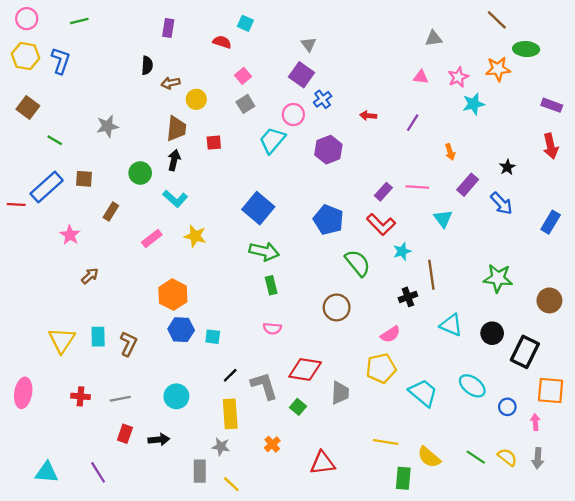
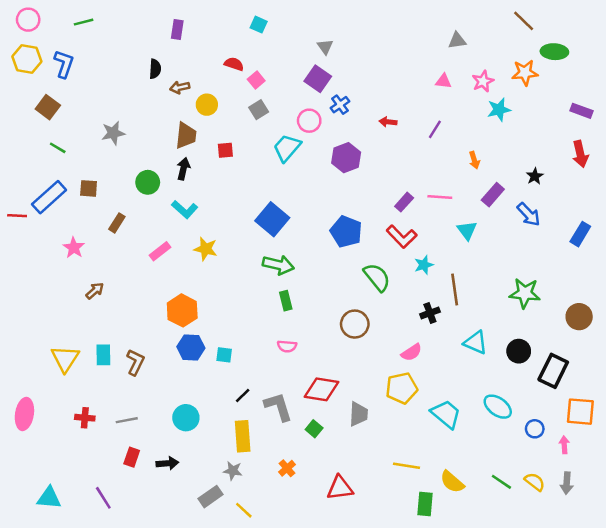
red semicircle: (222, 42) -> (234, 64), moved
brown square: (28, 107) -> (48, 107), moved
gray rectangle: (200, 471) -> (211, 497), turned 55

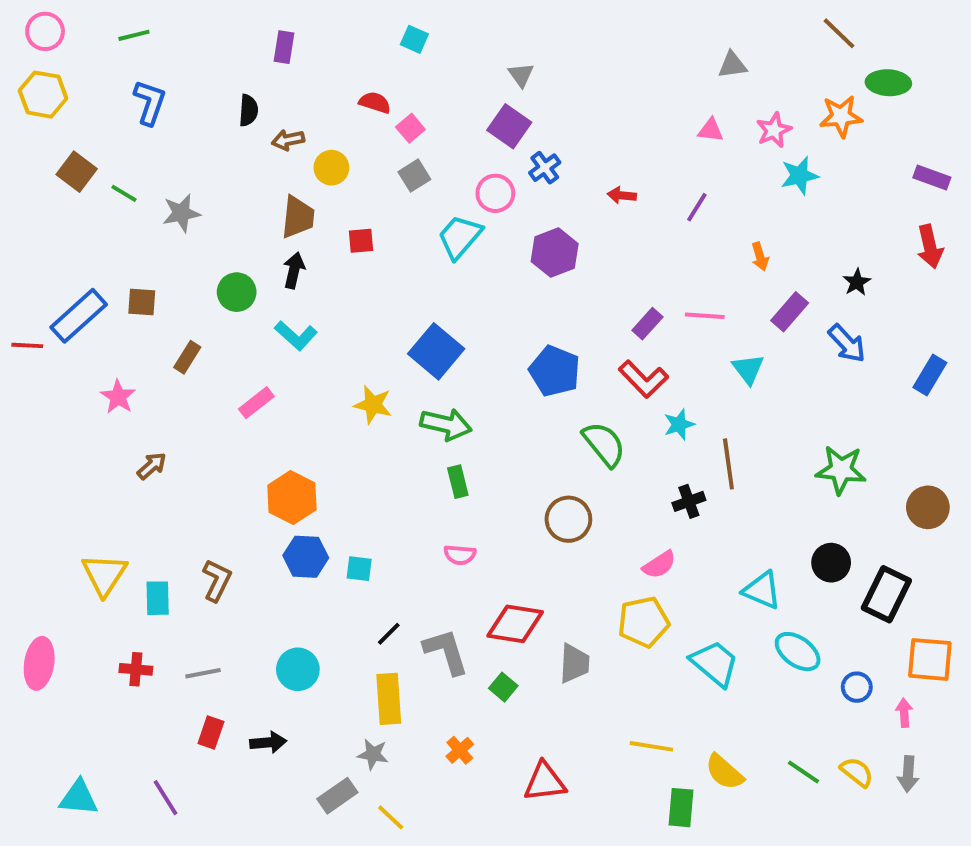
blue L-shape: (64, 64) -> (150, 102), moved
green line: (58, 148) -> (124, 193), moved
yellow star: (206, 249) -> (373, 405), moved
cyan triangle: (476, 343) -> (762, 590), moved
cyan rectangle: (103, 355) -> (158, 598), moved

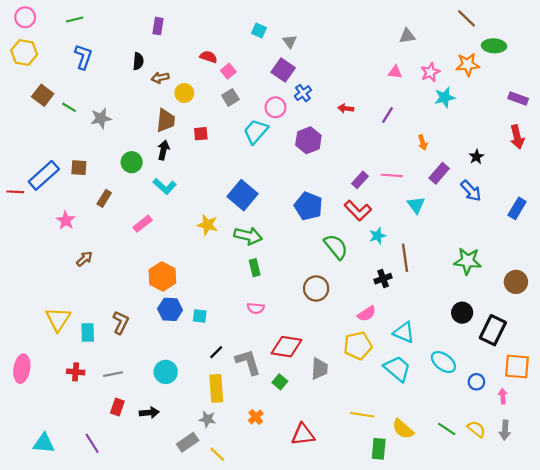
cyan square: (414, 39) -> (259, 30), moved
cyan triangle: (762, 590) -> (404, 332), moved

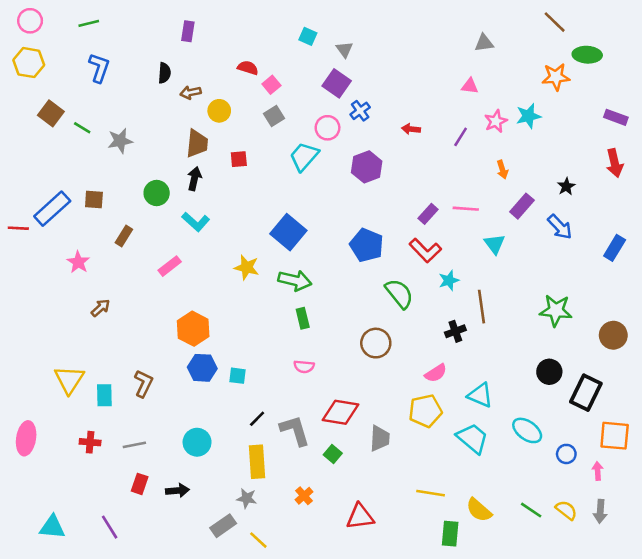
pink star: (430, 72) -> (496, 121), moved

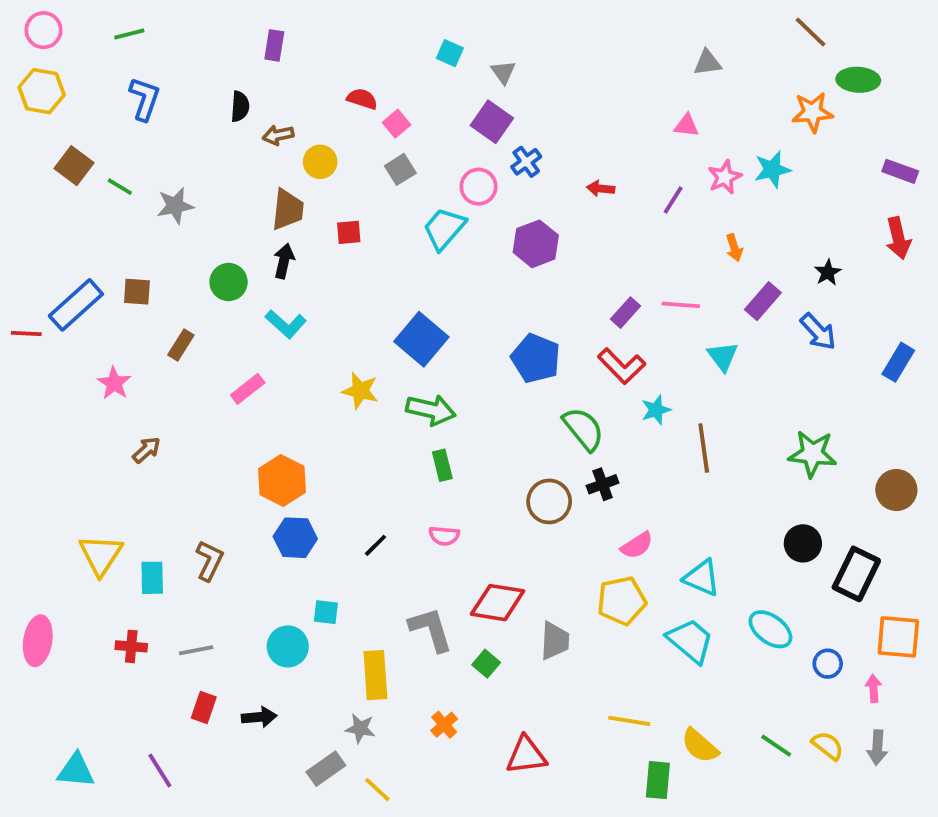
black cross: (455, 331) -> (603, 484), moved
cyan square: (237, 376) -> (326, 612), moved
black line: (257, 419) -> (375, 545), moved

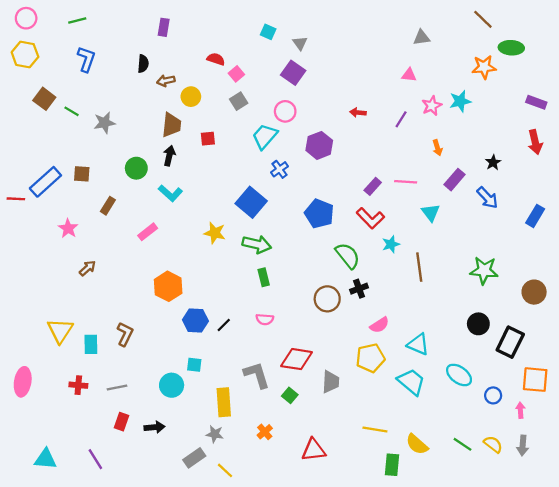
blue cross: (526, 162) -> (279, 169), moved
blue hexagon: (295, 538) -> (195, 320), moved

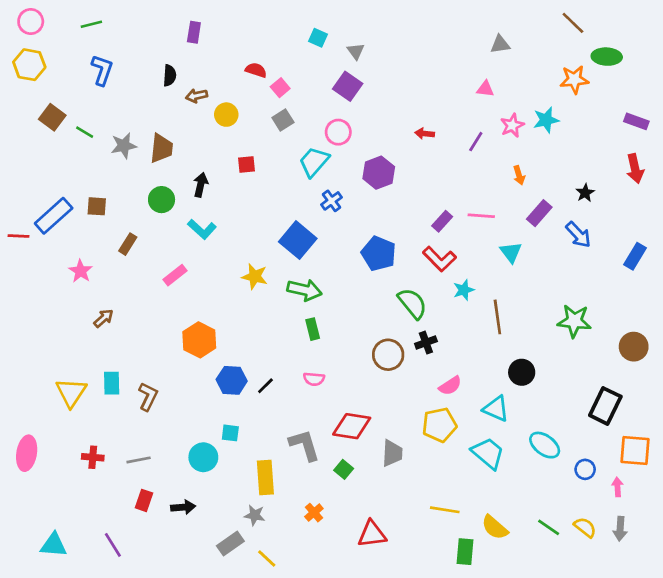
brown trapezoid: (172, 125) -> (162, 148), moved
black circle: (478, 324) -> (522, 372), moved
cyan rectangle: (91, 344) -> (112, 383), moved

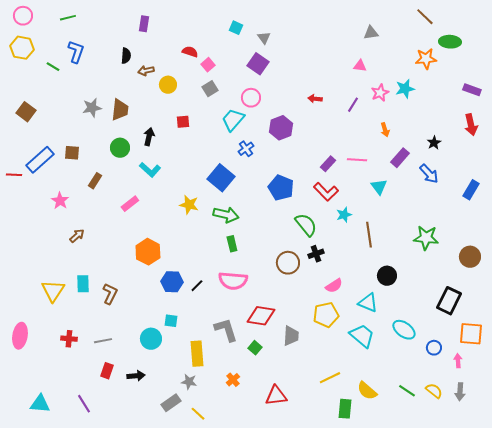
brown square: (52, 117) -> (26, 112), moved
green line: (85, 132) -> (53, 67), moved
pink semicircle: (314, 379) -> (233, 281), size x1.8
yellow line: (445, 510) -> (330, 378), turned -35

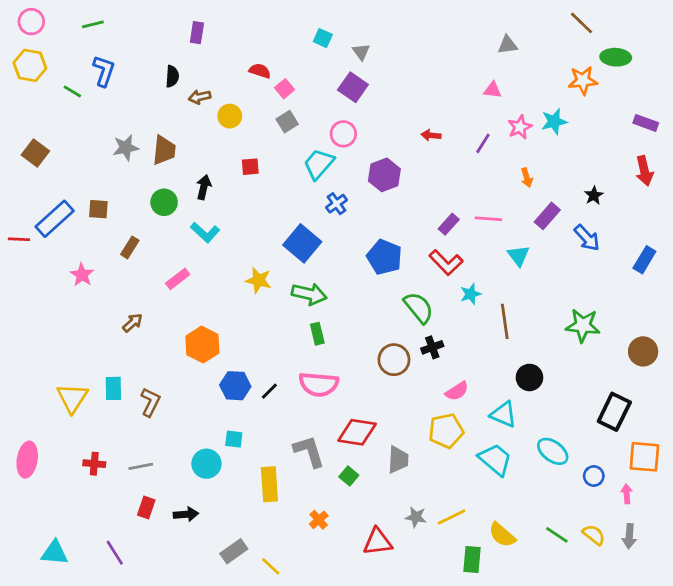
brown arrow: (77, 236) -> (133, 323), moved
gray star: (189, 382) -> (416, 517), moved

